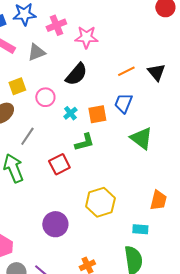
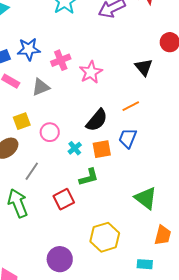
pink star: (86, 37) -> (91, 72), turned -30
black triangle: (156, 72) -> (144, 67), moved
black semicircle: (76, 74) -> (97, 120), moved
green triangle: (141, 138) -> (146, 198), moved

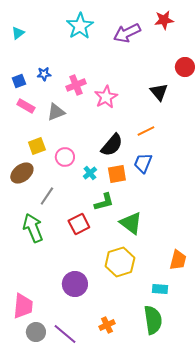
blue star: (29, 49) -> (44, 74), size x0.6
green triangle: (146, 198) -> (131, 223), moved

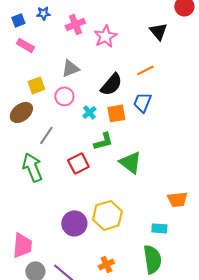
gray triangle: (56, 112) -> (70, 68), moved
orange trapezoid: (178, 260) -> (177, 199), turned 70
yellow hexagon: (120, 262) -> (107, 215), moved

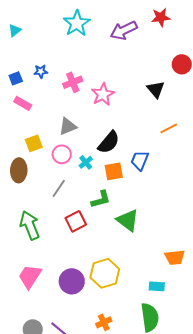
orange line: (145, 70) -> (169, 128), moved
brown ellipse: (21, 112) -> (19, 170), turned -50
cyan cross: (89, 112) -> (86, 162), moved
gray line: (46, 135) -> (59, 188), moved
pink trapezoid: (22, 245) -> (30, 276), moved, turned -152

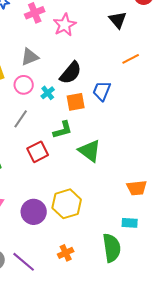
cyan rectangle: (157, 286) -> (130, 223), moved

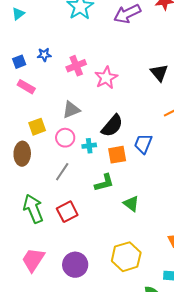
cyan cross: (48, 93) -> (89, 146), turned 32
green triangle: (90, 151) -> (131, 204), size x0.7
red square: (38, 152) -> (67, 212), moved
yellow hexagon: (67, 204) -> (126, 257), moved

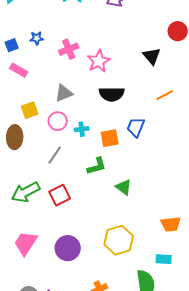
black semicircle: (112, 126) -> (112, 94), moved, turned 50
green arrow: (33, 209) -> (26, 192), turned -96

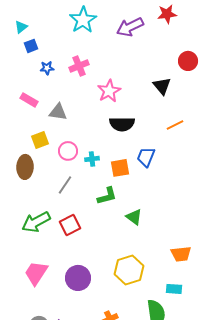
blue square: (12, 45) -> (31, 46), moved
pink cross: (69, 49) -> (79, 66), moved
gray triangle: (64, 93) -> (58, 112), moved, turned 30

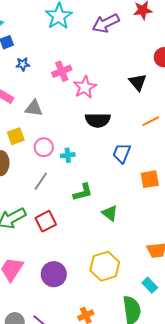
pink cross: (79, 66) -> (62, 71), moved
orange square: (120, 168) -> (150, 179), moved
cyan rectangle: (174, 289) -> (150, 285), turned 42

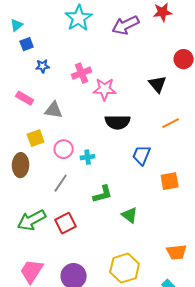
pink star: (85, 87) -> (105, 89), turned 30

